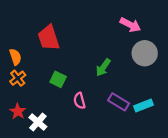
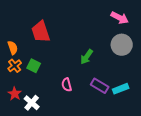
pink arrow: (130, 25) -> (120, 18), moved
green square: (58, 79) -> (34, 66), moved

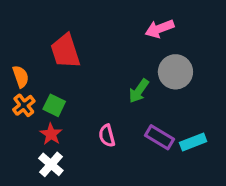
pink arrow: (120, 18) -> (160, 29), moved, turned 132
gray circle: (122, 45) -> (175, 72), moved
red star: (15, 94) -> (51, 134), moved

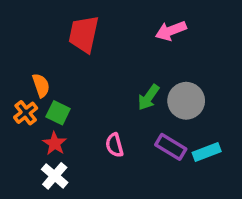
red trapezoid: (65, 51) -> (84, 34), moved, turned 30
gray circle: (175, 72) -> (186, 101), moved
orange semicircle: (21, 77) -> (41, 85), moved

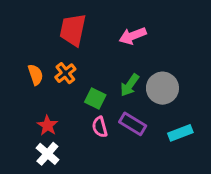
pink arrow: (171, 31) -> (133, 36), moved
orange cross: (26, 113) -> (65, 73), moved
green square: (58, 113) -> (95, 99), moved
purple rectangle: (171, 147) -> (133, 124), moved

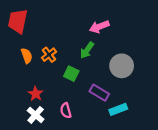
red trapezoid: (73, 30) -> (18, 21), moved
green arrow: (130, 85) -> (87, 50), moved
pink semicircle: (100, 127) -> (66, 110), moved
cyan rectangle: (180, 133) -> (118, 109), moved

